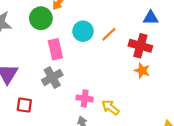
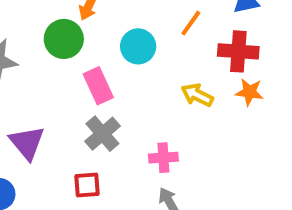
orange line: (109, 34) -> (191, 23), moved
red square: (24, 105) -> (87, 185), moved
yellow arrow: (110, 107) -> (197, 95), moved

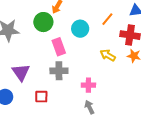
gray cross: (102, 134) -> (59, 71), turned 36
red square: (87, 185) -> (41, 97), moved

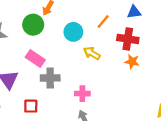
pink rectangle: (59, 47) -> (35, 58), moved, turned -36
yellow arrow: (108, 55) -> (92, 53), moved

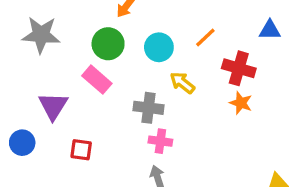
blue triangle: (134, 12) -> (270, 30), moved
green circle: (33, 25) -> (108, 44), moved
gray cross: (50, 78) -> (148, 108), moved

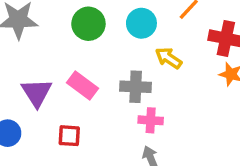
pink rectangle: (97, 80) -> (83, 86), moved

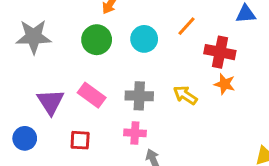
yellow arrow: (169, 58) -> (185, 95), moved
pink cross: (151, 120) -> (135, 133), moved

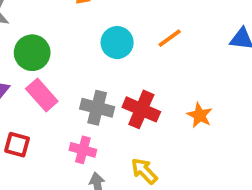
green circle: (97, 40) -> (32, 53), moved
red cross: (220, 52) -> (141, 109), moved
yellow arrow: (185, 95) -> (144, 171), moved

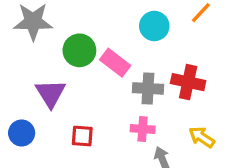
pink rectangle: (42, 95) -> (115, 63), moved

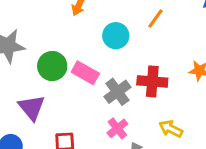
gray cross: (148, 88) -> (117, 92), turned -32
pink cross: (143, 129) -> (117, 128), turned -35

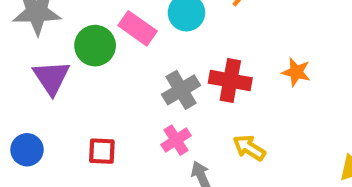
pink rectangle: (85, 73) -> (138, 28), moved
purple triangle: (32, 108) -> (51, 78), moved

